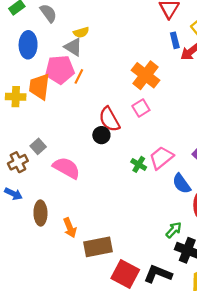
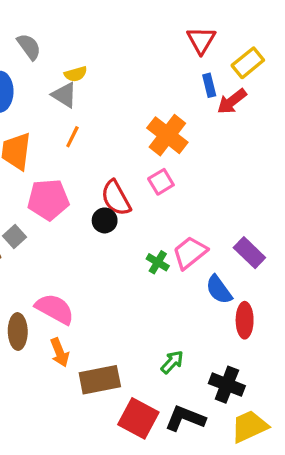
pink pentagon: (60, 70) -> (48, 200), moved
pink semicircle: (66, 168) -> (55, 309), moved
green arrow: (174, 230) -> (172, 362), moved

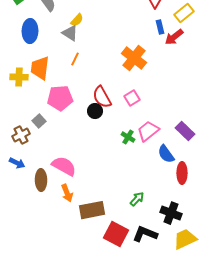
yellow semicircle: (76, 74) -> (77, 20), turned -32
pink square: (161, 182) -> (132, 98), moved

